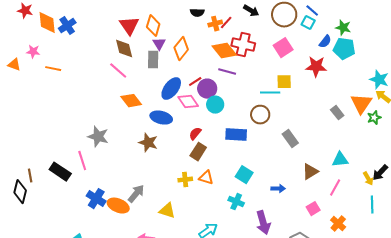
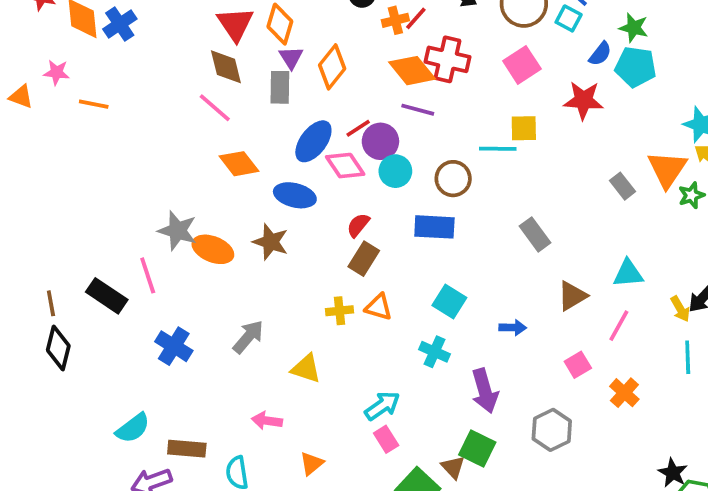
brown circle: (260, 115) -> (453, 179), moved
black diamond: (20, 192) -> (58, 348), moved
orange ellipse: (118, 206) -> (213, 249), moved

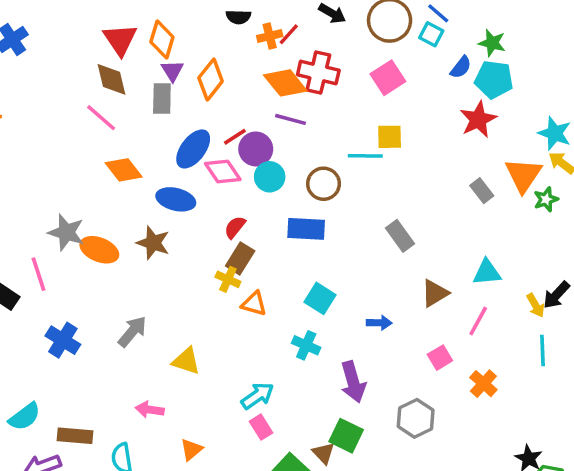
red star: (583, 100) -> (478, 119), moved, turned -30
yellow cross: (340, 311) -> (228, 279), moved, turned 30

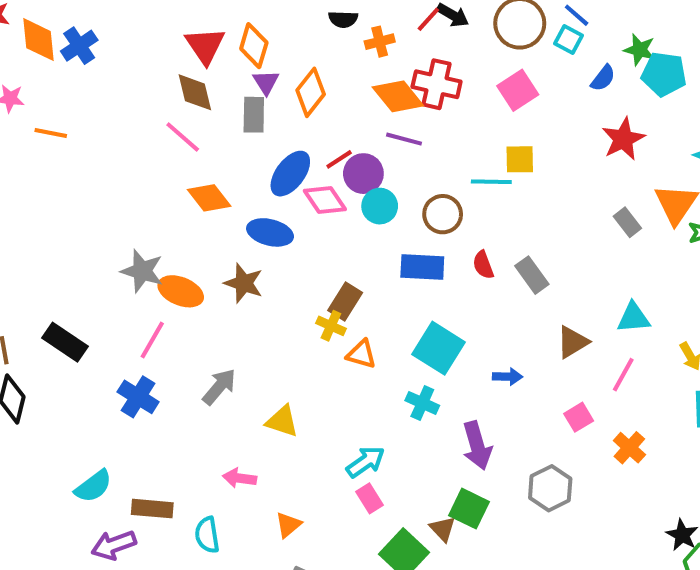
red line: (289, 34) -> (428, 19), moved
cyan pentagon: (494, 79) -> (664, 74), moved
red semicircle: (235, 227) -> (483, 265), moved, turned -60
pink line: (38, 274) -> (152, 340), moved, turned 48
cyan square: (320, 298) -> (439, 348), size x1.4

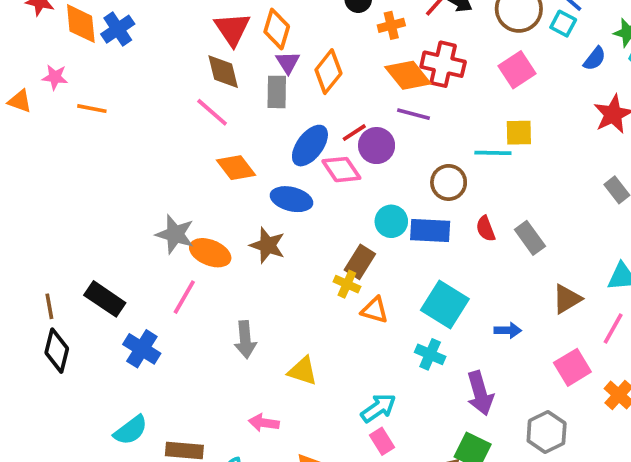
cyan circle: (380, 206) -> (391, 221), moved
gray arrow: (219, 387) -> (245, 340), turned 135
blue cross: (138, 397) -> (142, 349), moved
pink square: (579, 417) -> (572, 367), size x1.4

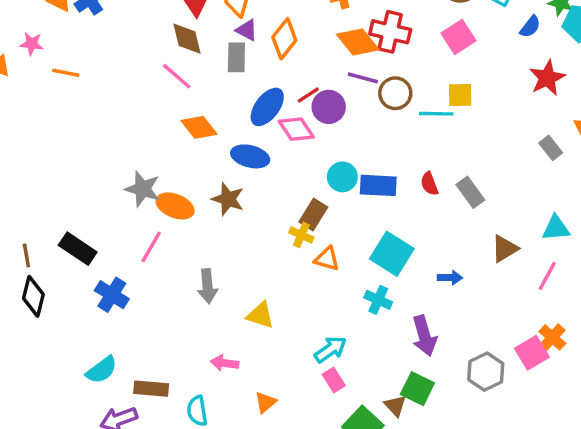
purple triangle: (288, 62) -> (247, 30), turned -30
brown circle: (449, 182) -> (395, 93), moved
pink square: (572, 367) -> (532, 353), moved

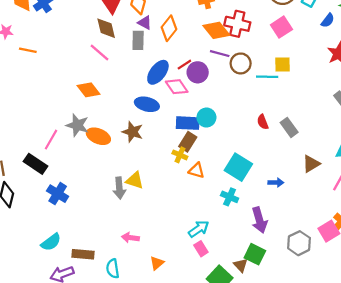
orange diamond: (199, 127) -> (88, 90), moved
blue rectangle: (378, 185) -> (188, 123), moved
pink line: (151, 247) -> (51, 140), moved
yellow triangle: (260, 315) -> (135, 180), moved

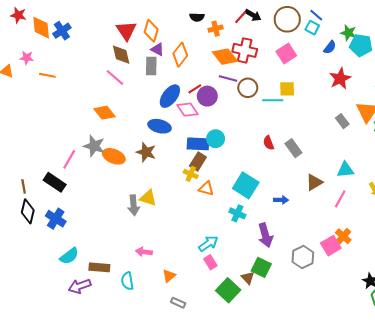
blue cross: (58, 194) -> (56, 219), moved

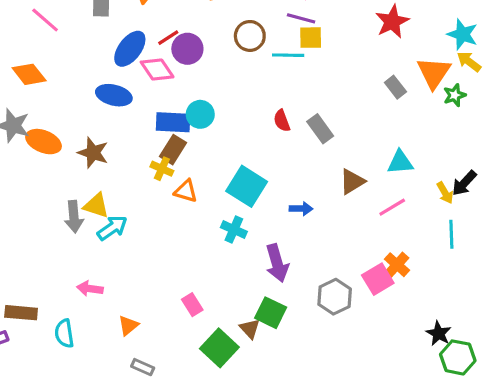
purple line: (228, 78) -> (301, 18), moved
brown star: (146, 152) -> (93, 153), moved
pink line: (340, 199) -> (392, 207), turned 30
cyan arrow: (208, 244) -> (112, 228), moved

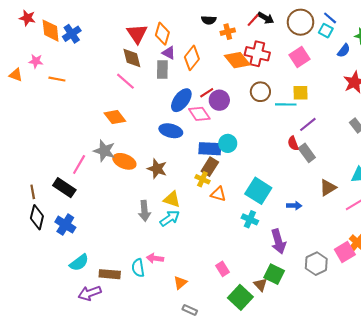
purple line: (301, 18) -> (308, 124), moved, turned -54
red semicircle: (282, 121) -> (293, 143), moved
yellow triangle: (96, 206) -> (172, 199), moved
cyan semicircle: (64, 333) -> (138, 268), moved

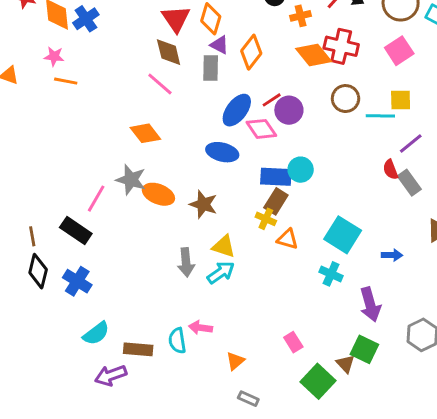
pink star: (36, 61) -> (54, 56), moved

